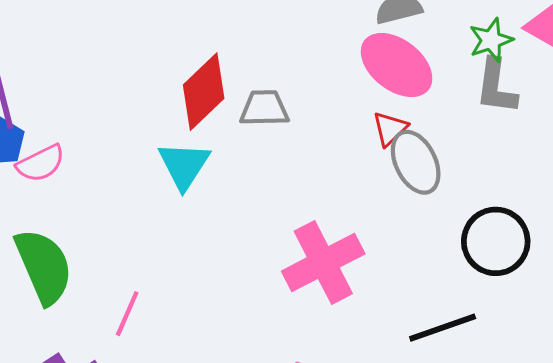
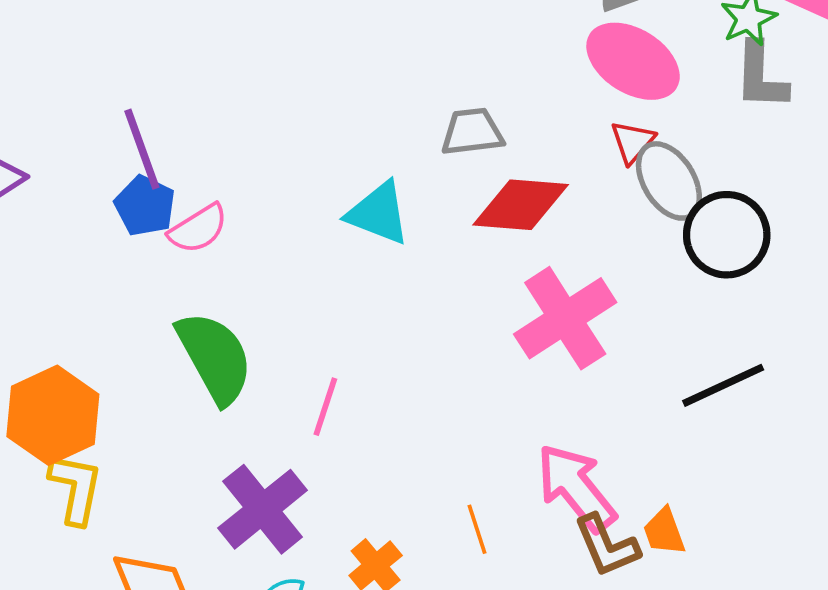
red diamond: (204, 92) -> (521, 205), moved, turned 54
cyan triangle: (184, 165) -> (378, 213), turned -36
black circle: (496, 241) -> (727, 235), moved

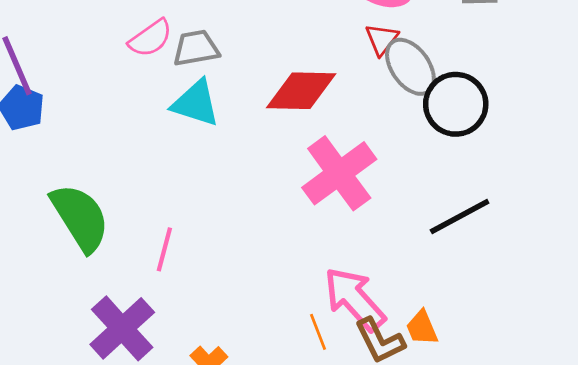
gray trapezoid: (472, 132) -> (196, 48), moved
pink semicircle: (198, 229) -> (151, 38), moved
orange line: (477, 529) -> (318, 332), moved

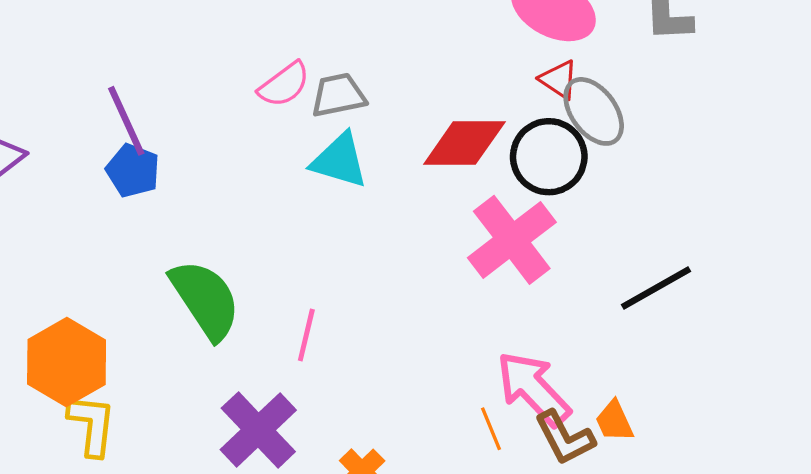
red triangle: (382, 39) -> (559, 80), turned -33
black circle: (456, 104) -> (549, 157), moved

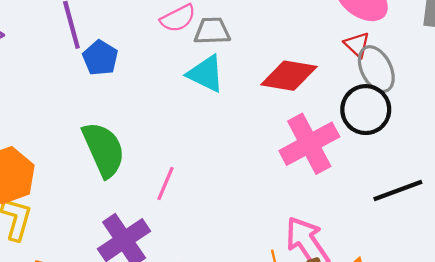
black circle: (549, 157) -> (366, 110), moved
blue pentagon: (133, 171) -> (100, 58), moved

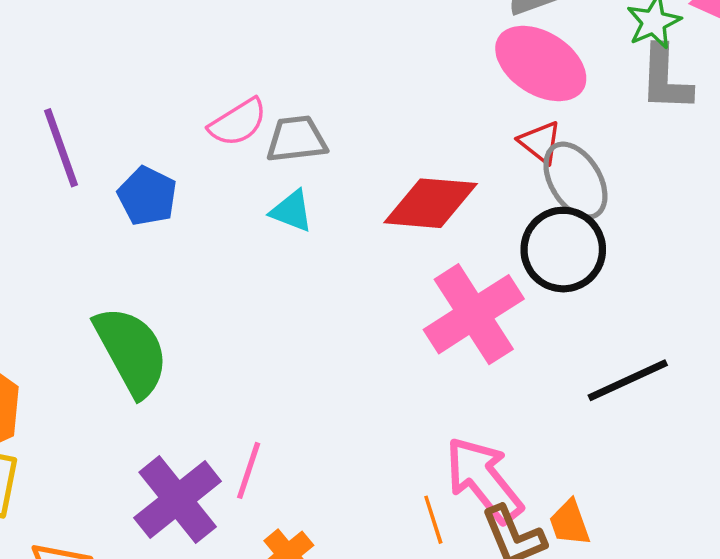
blue pentagon: (100, 58) -> (147, 196), moved
cyan triangle: (206, 74) -> (292, 211), size x0.7
pink line: (166, 183) -> (249, 470), moved

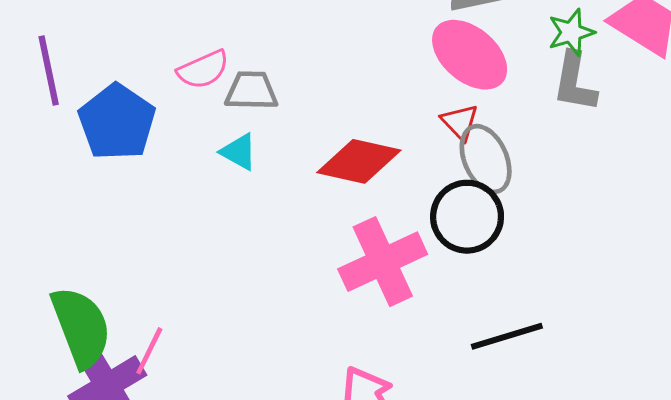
blue pentagon: (147, 196) -> (117, 122), size x1.5
green semicircle: (131, 351) -> (81, 327), moved
pink line: (249, 470) -> (149, 351), moved

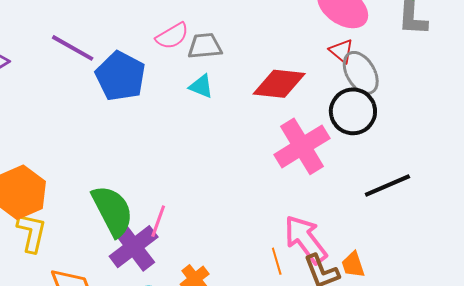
purple line: (49, 70) -> (73, 48), turned -42

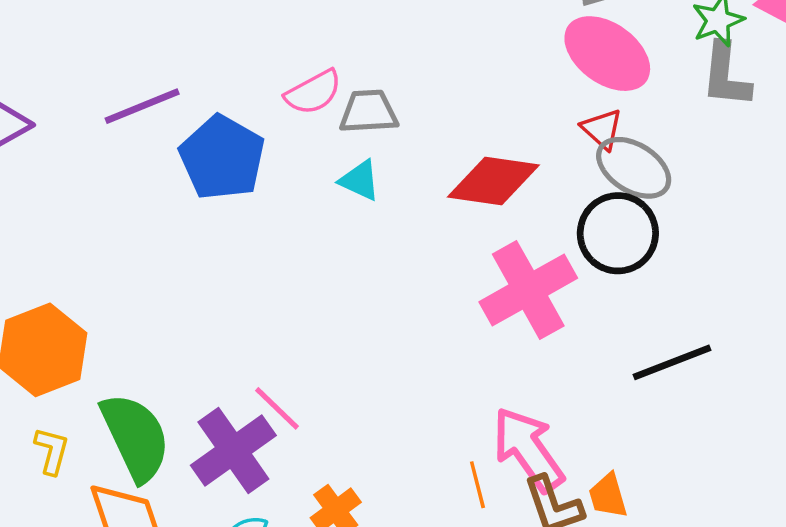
purple line: (73, 48) -> (142, 106), turned -54
gray ellipse: (361, 73) -> (634, 168), turned -30
green semicircle: (112, 211) -> (135, 437), moved
pink line: (158, 221) -> (277, 408), turned -68
yellow L-shape: (32, 233) -> (52, 451), moved, size x0.7

